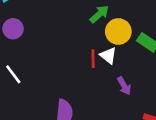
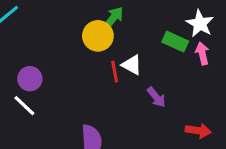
purple circle: (13, 29) -> (30, 79), moved
yellow circle: (118, 31) -> (98, 36), moved

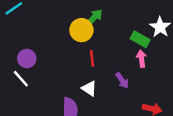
pink arrow: (202, 53) -> (141, 59), moved
white triangle: (132, 65) -> (89, 88), moved

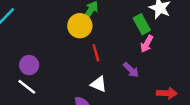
green rectangle: (140, 39) -> (142, 24), turned 42
pink arrow: (141, 59) -> (147, 44), turned -133

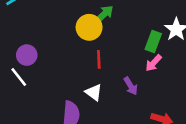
green rectangle: (142, 24) -> (153, 41), turned 36

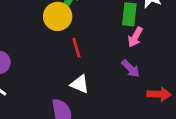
purple arrow: (131, 86) -> (131, 69), moved

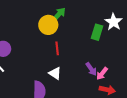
pink arrow: (135, 37) -> (102, 73), moved

